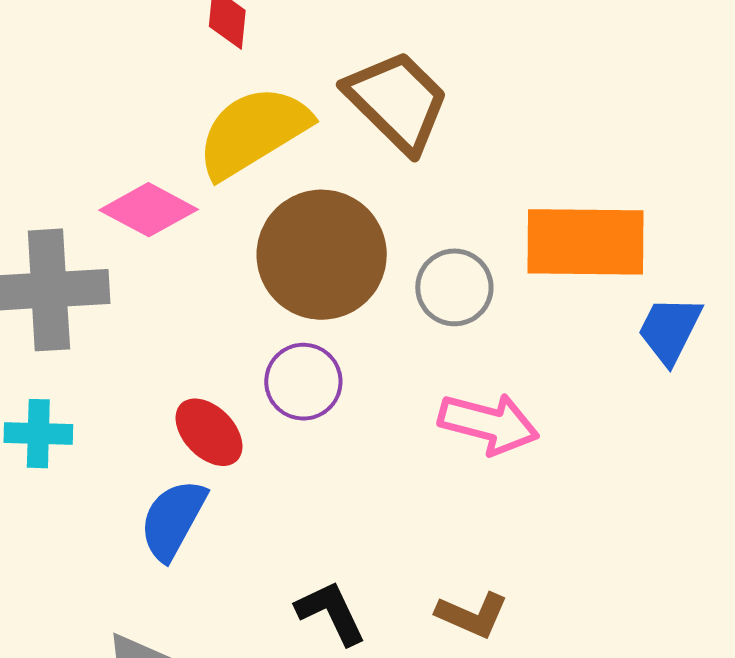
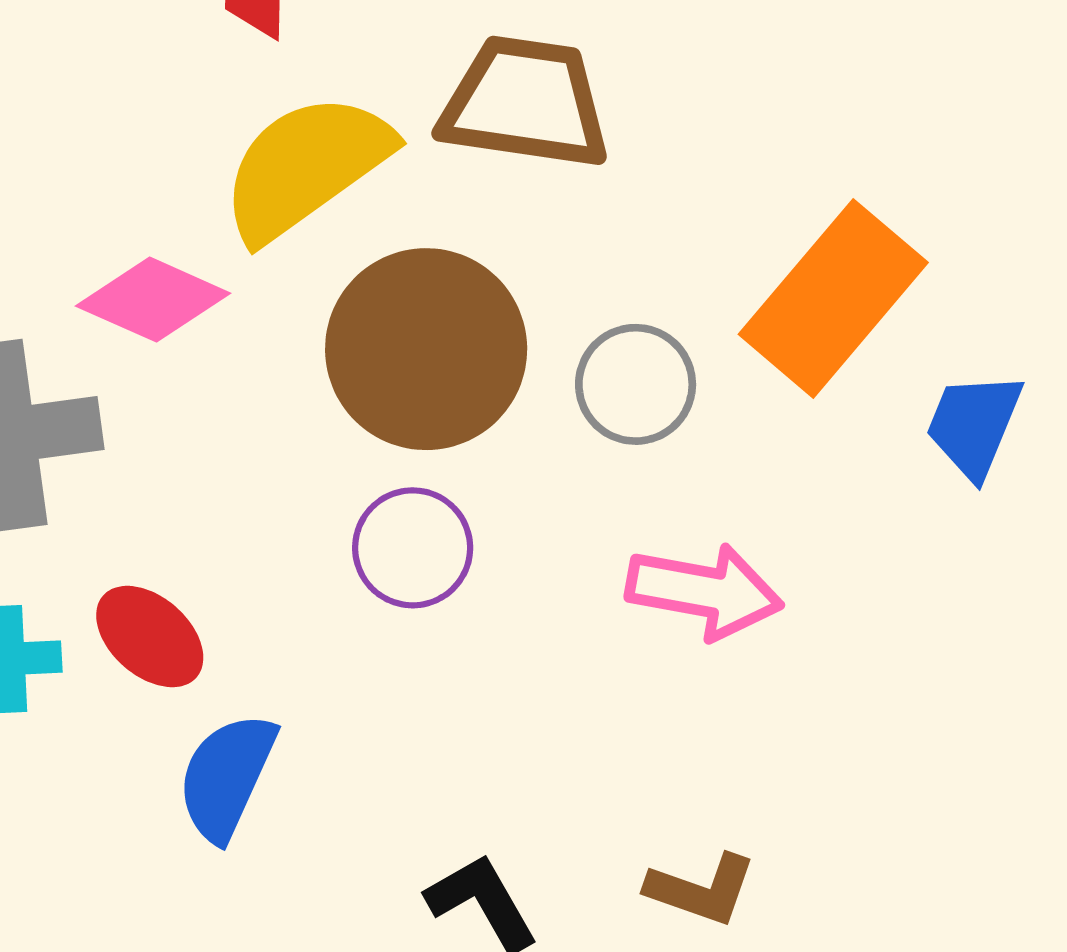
brown trapezoid: (397, 101) -> (525, 103), turned -32
orange rectangle: (585, 242) -> (833, 298), turned -46
red ellipse: (209, 432) -> (150, 637), moved

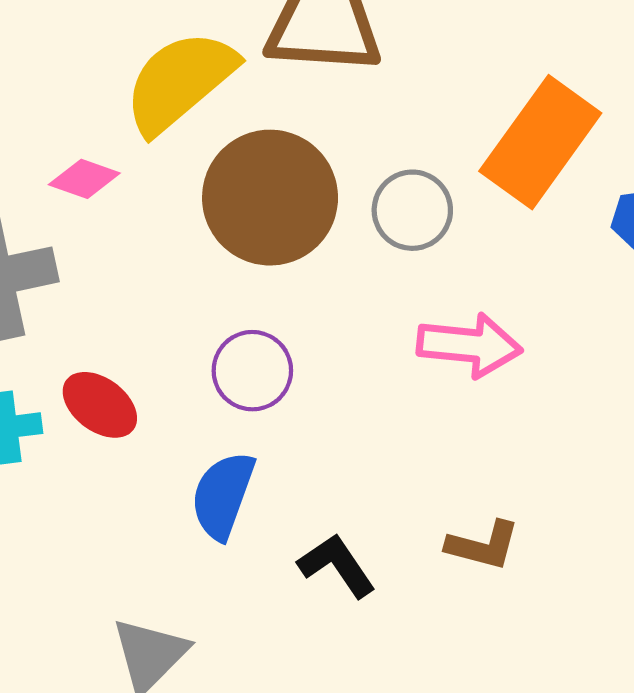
pink diamond: (153, 300) -> (84, 179), size x0.7
purple circle: (413, 548) -> (252, 371), moved
blue semicircle: (227, 777) -> (223, 495), moved

